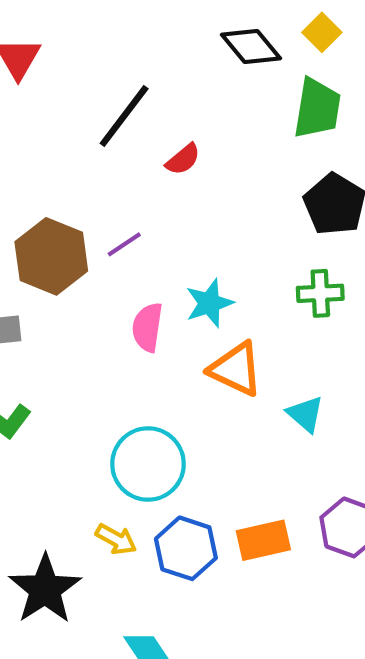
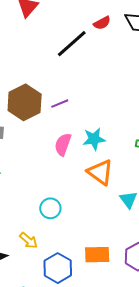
red semicircle: (183, 159) -> (102, 23), moved
cyan circle: (148, 464) -> (50, 208), size x0.6
blue hexagon: (186, 548) -> (58, 268), moved

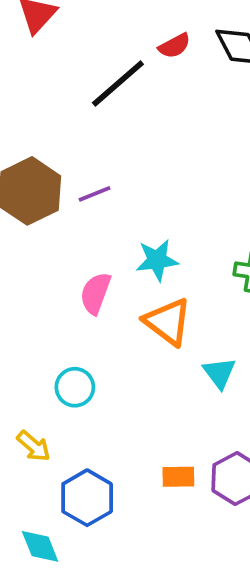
pink semicircle: (63, 144) -> (96, 293), moved
orange rectangle: (97, 255) -> (178, 477), moved, size x0.7

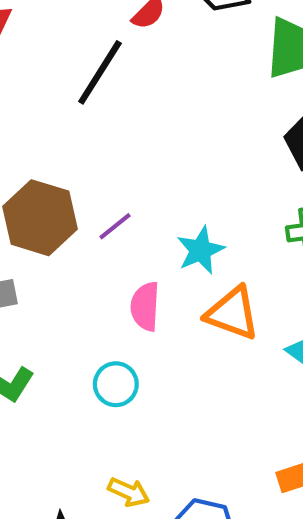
purple line: (95, 194) -> (115, 226), moved
cyan circle: (75, 387) -> (116, 384), moved

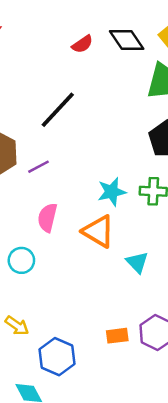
black line: (100, 72) -> (58, 110), moved
cyan star: (201, 250) -> (112, 192), moved

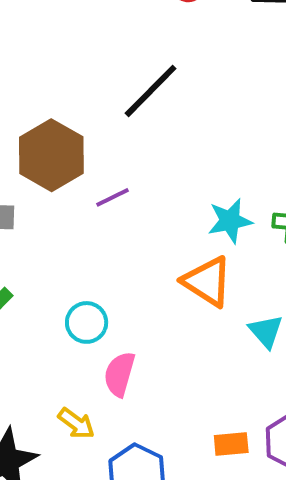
purple line: (39, 167) -> (112, 197), moved
pink semicircle: (47, 218) -> (119, 374), moved

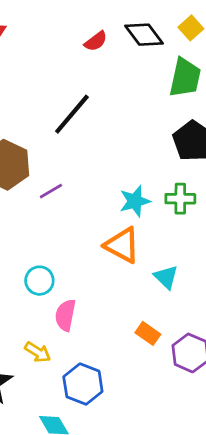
orange rectangle: (231, 444) -> (148, 333), moved, turned 45

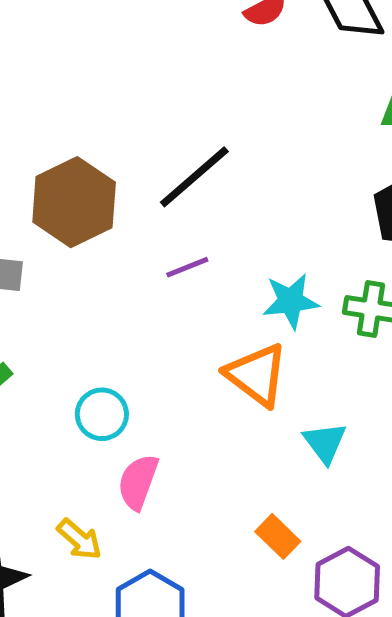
black line: (72, 114) -> (194, 177), moved
purple line: (51, 191) -> (187, 267), moved

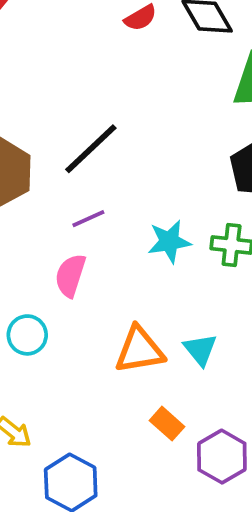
orange triangle: (257, 375) -> (139, 350), moved, turned -44
pink semicircle: (138, 482) -> (70, 275), moved

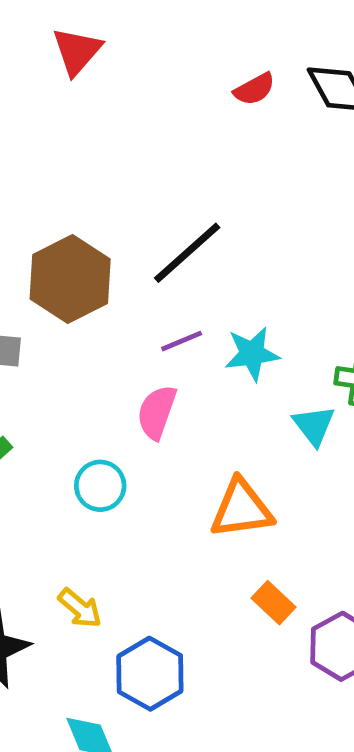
cyan star: (169, 241) -> (252, 354), moved
cyan triangle: (200, 350) -> (314, 425), moved

